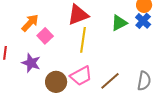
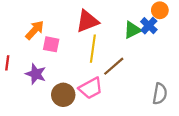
blue cross: (143, 21) -> (149, 26), moved
pink square: (45, 36) -> (51, 44), turned -35
brown line: (110, 81) -> (114, 66), moved

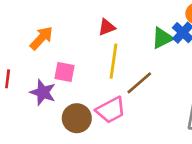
red triangle: (87, 21) -> (107, 27), size x0.6
pink square: (51, 44) -> (65, 72), moved

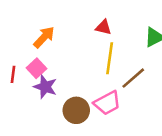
red triangle: (107, 27) -> (104, 27), turned 35
pink square: (65, 72) -> (37, 68), moved, turned 36

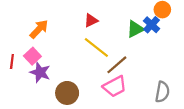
red triangle: (104, 27) -> (91, 20), turned -40
yellow line: (110, 58) -> (96, 47), turned -60
pink trapezoid: (107, 103) -> (115, 86), moved

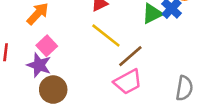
pink square: (32, 56) -> (47, 46), moved
brown circle: (67, 93) -> (53, 90), moved

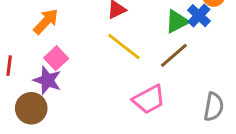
brown line: (130, 56) -> (174, 55), moved
brown circle: (53, 90) -> (31, 108), moved

